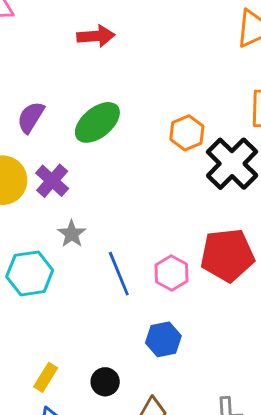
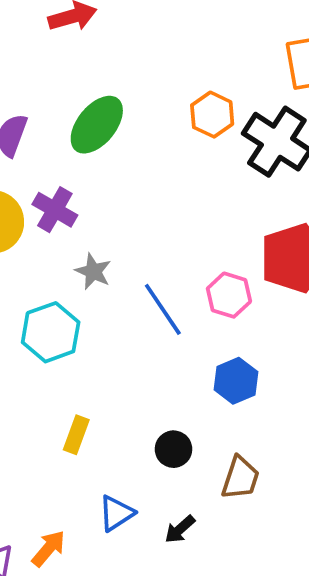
yellow rectangle: (46, 377) -> (76, 435), moved

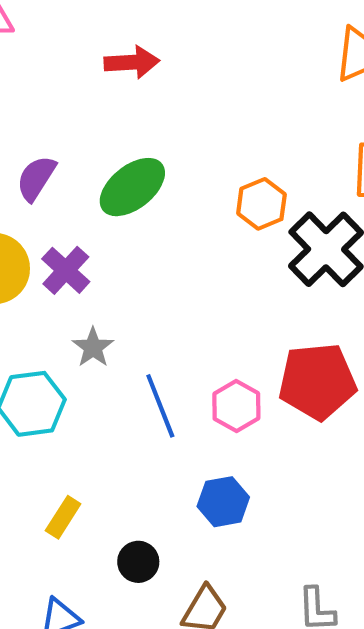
yellow rectangle: (76, 435) -> (63, 517), moved

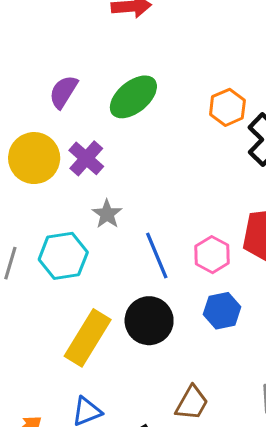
blue hexagon: (223, 502) -> (222, 311), moved
yellow rectangle: (63, 517) -> (88, 338), size x1.8
black circle: (138, 562) -> (149, 321), moved, size x1.6

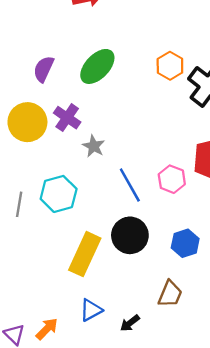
gray star: (107, 214) -> (94, 146), moved
blue hexagon: (222, 311) -> (185, 243), moved

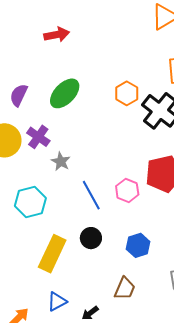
black circle: (130, 235) -> (91, 238), size x0.7

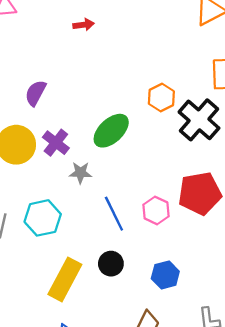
red arrow: (57, 35) -> (84, 25), size x0.7
green ellipse: (65, 93) -> (111, 131), moved
gray star: (61, 162) -> (80, 173), turned -30

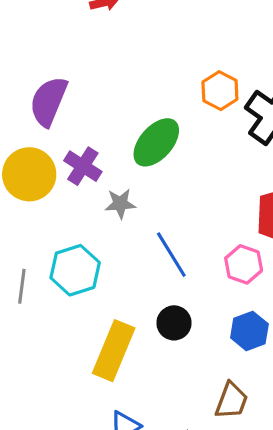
purple semicircle: (36, 93) -> (49, 101), size x1.4
pink hexagon: (156, 210) -> (244, 264), moved

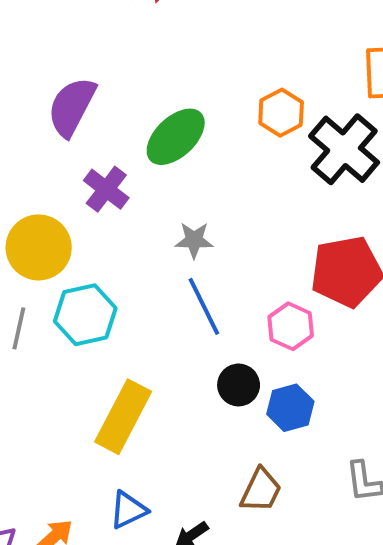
green ellipse: (156, 142) -> (176, 137), moved
yellow circle: (29, 174) -> (39, 247), moved
gray star: (120, 204) -> (194, 240), moved
black circle: (174, 323) -> (239, 385), moved

